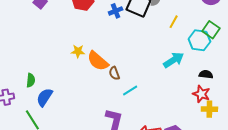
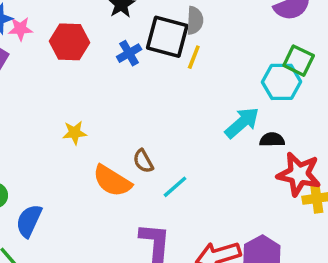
yellow line: (174, 22) -> (194, 57), moved
orange semicircle: (98, 61) -> (112, 181), moved
black semicircle: (206, 74) -> (272, 140), moved
red star: (201, 94) -> (299, 174), size x1.4

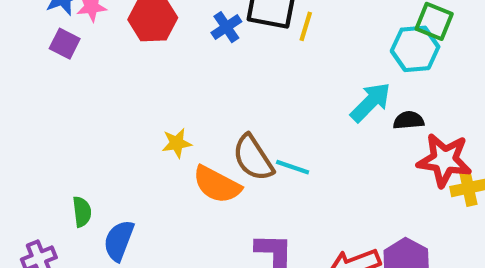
yellow star: (75, 133) -> (177, 143), moved
brown semicircle: (143, 161) -> (253, 158), size x1.6
cyan line: (175, 187) -> (293, 167), moved, turned 64

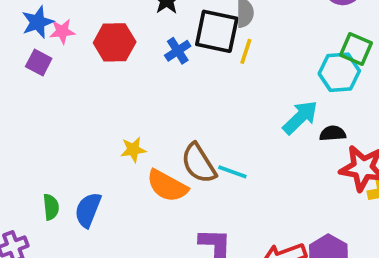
blue semicircle: (119, 241) -> (88, 210), moved

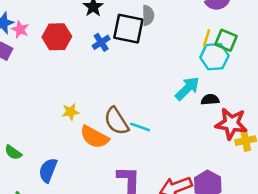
pink star: (62, 31) -> (20, 29), turned 30
yellow line: (246, 51) -> (207, 38), moved
green semicircle: (51, 207) -> (13, 152), turned 132
blue semicircle: (88, 210) -> (48, 170), moved

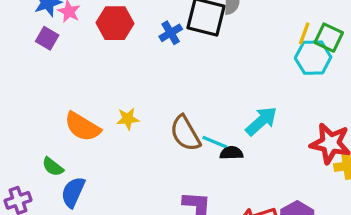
cyan arrow: (187, 88) -> (261, 121), moved
black semicircle: (210, 100) -> (231, 153), moved
orange semicircle: (94, 137) -> (82, 127), moved
blue semicircle: (48, 170) -> (73, 192), moved

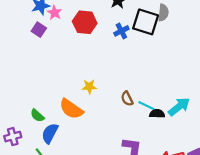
cyan arrow: (261, 121) -> (179, 107), moved
orange semicircle: (82, 127) -> (71, 109), moved
brown semicircle: (185, 133) -> (127, 99), size x0.6

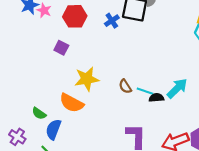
purple square: (39, 30) -> (61, 48), moved
yellow star: (89, 87) -> (87, 79), size x1.6
purple cross: (13, 137) -> (17, 137), turned -35

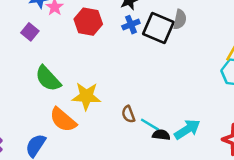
blue cross: (112, 21) -> (131, 25), moved
purple square: (61, 48) -> (30, 32), moved
green semicircle: (39, 113) -> (48, 79), moved, size x1.6

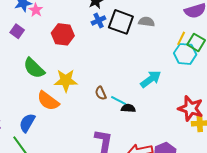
gray semicircle: (180, 19) -> (146, 22), moved, turned -91
red hexagon: (88, 22) -> (63, 34), moved
cyan arrow: (187, 129) -> (151, 79), moved

